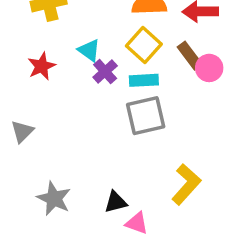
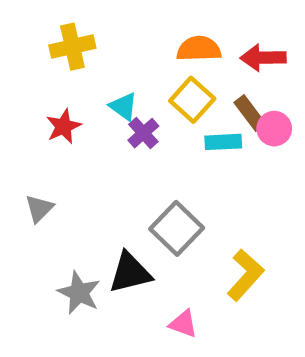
cyan rectangle: (144, 80) -> (223, 142), moved
gray square: (146, 116) -> (177, 228), moved, turned -33
black triangle: (116, 202) -> (130, 273), moved, size x1.5

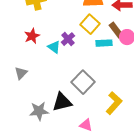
cyan triangle: (123, 106) -> (54, 47), moved
gray star: (79, 293) -> (39, 111), turned -30

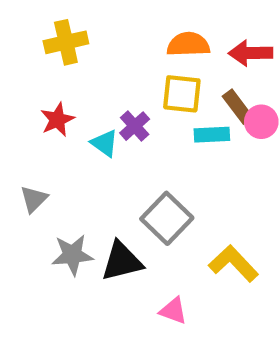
yellow square: (90, 24) -> (182, 94), turned -36
yellow L-shape: (114, 103) -> (233, 263), turned -85
gray star: (39, 111) -> (72, 255), moved

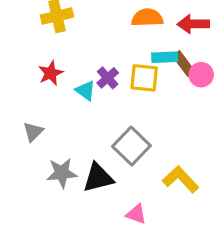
yellow square: (182, 94) -> (144, 78), moved
cyan rectangle: (212, 135) -> (165, 57), moved

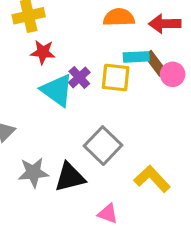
red star: (51, 73) -> (43, 52), moved, turned 30
cyan triangle: (85, 91) -> (57, 90), size x1.6

